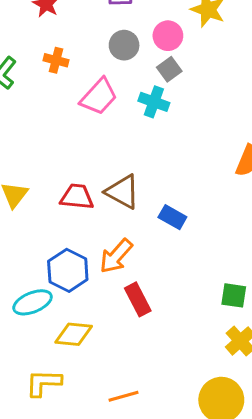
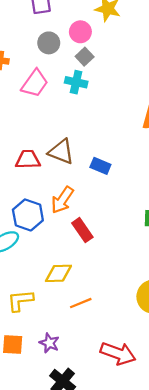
yellow diamond: (74, 334) -> (58, 273), moved

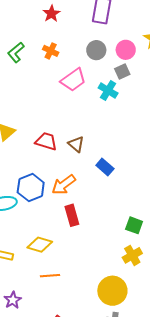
brown triangle: (61, 152) -> (76, 144), size x0.7

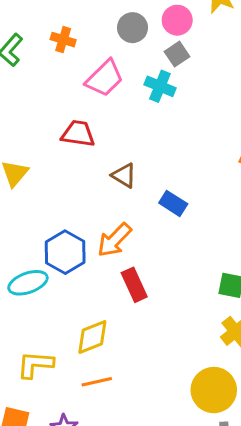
red trapezoid: (46, 141) -> (78, 134), moved
yellow diamond: (40, 245) -> (92, 337), turned -30
orange line: (50, 276) -> (97, 382), moved

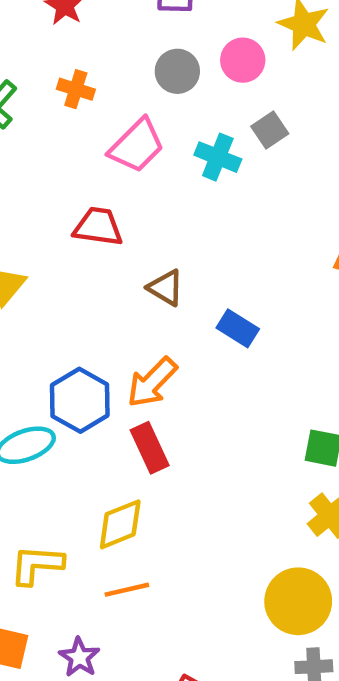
gray square: (177, 54) -> (270, 130), moved
red rectangle: (134, 285) -> (150, 448), moved

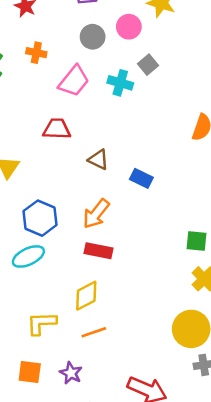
blue hexagon: (80, 400) -> (40, 218), moved
red rectangle: (150, 448) -> (99, 251), turned -48

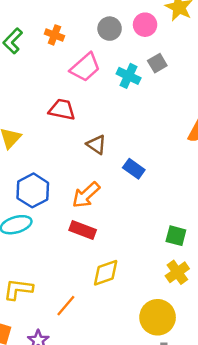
yellow diamond: (86, 296) -> (106, 273), moved
orange line: (94, 332) -> (66, 306), turned -40

